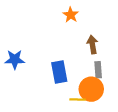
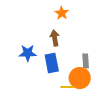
brown arrow: (92, 45) -> (55, 38), moved
blue star: (15, 59) -> (28, 53), moved

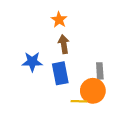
orange star: (62, 13) -> (59, 20), moved

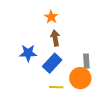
blue rectangle: (60, 73) -> (52, 63), turned 54
yellow line: (79, 101) -> (56, 87), moved

